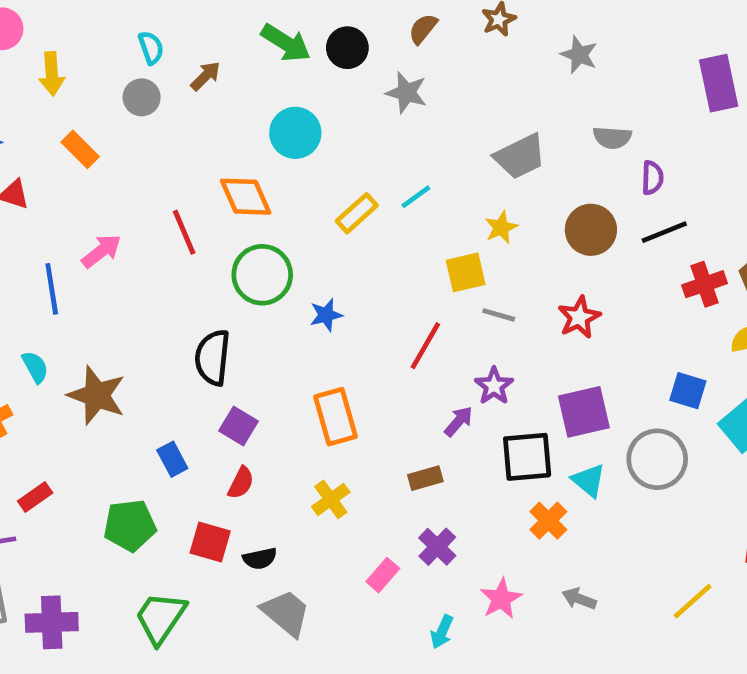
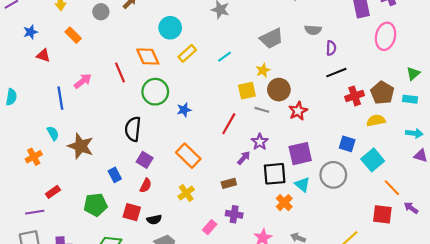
yellow rectangle: (357, 213) -> (187, 53), moved
brown circle: (591, 230) -> (279, 90), moved
orange rectangle: (336, 417) -> (188, 156), turned -30
purple cross: (437, 547) -> (234, 214), turned -35

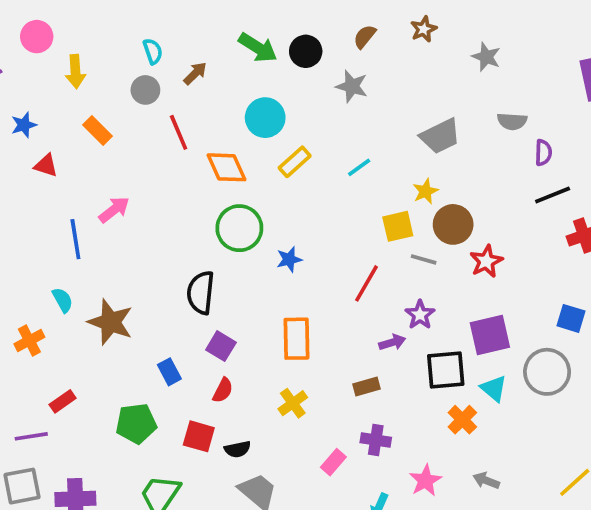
red line: (120, 73) -> (179, 132), moved
orange rectangle: (188, 156) -> (296, 339), turned 45
purple arrow: (244, 158) -> (392, 342), turned 32

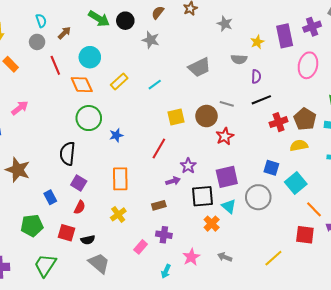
cyan circle: (265, 118) -> (90, 57), moved
yellow star: (425, 191) -> (257, 42), moved
gray line: (424, 259) -> (227, 104), moved

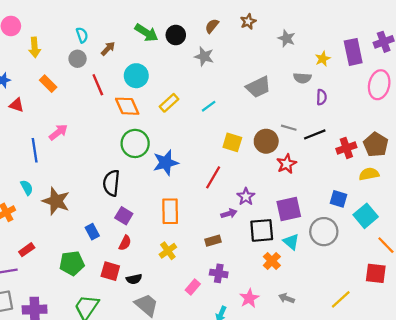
black line: (261, 100) -> (315, 134), moved
yellow square: (176, 117) -> (232, 142), turned 30
blue star: (116, 135) -> (166, 163), size x1.6

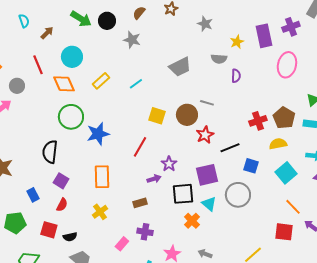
gray circle: (78, 59) -> (17, 86), moved
black line: (315, 134) -> (230, 148), moved
cyan square: (366, 216) -> (286, 173), moved

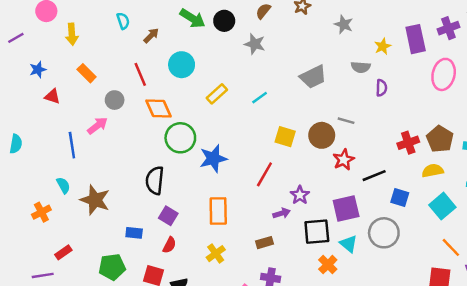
orange diamond: (64, 84) -> (158, 109), moved
blue rectangle: (33, 195) -> (134, 233), turned -56

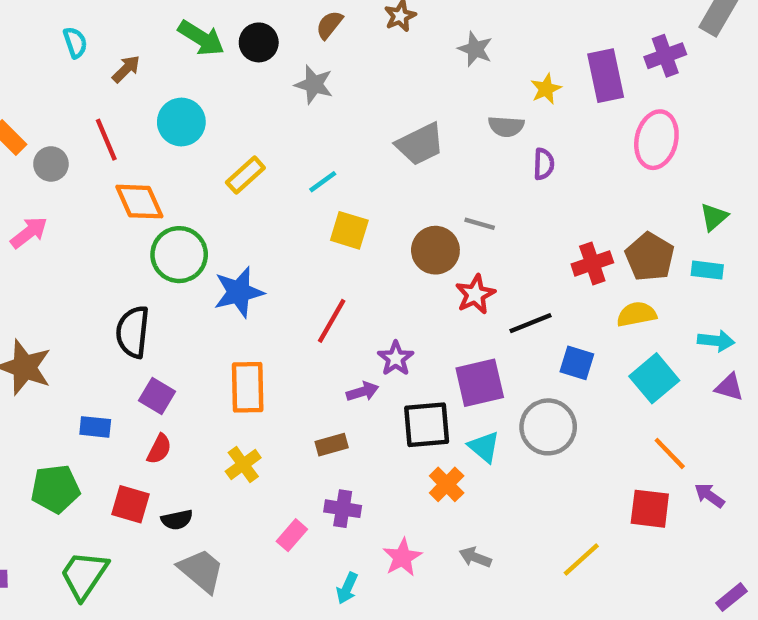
gray circle: (115, 100) -> (51, 164), moved
yellow square: (285, 137) -> (349, 230), moved

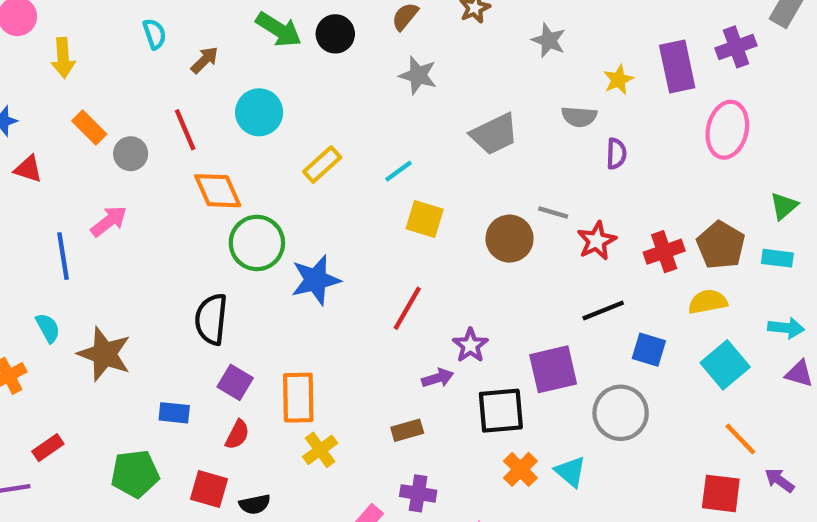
gray star: (314, 84) -> (418, 75), moved
red star: (475, 294) -> (597, 241), moved
orange rectangle: (248, 387) -> (298, 398), moved
cyan triangle: (484, 447) -> (570, 472), moved

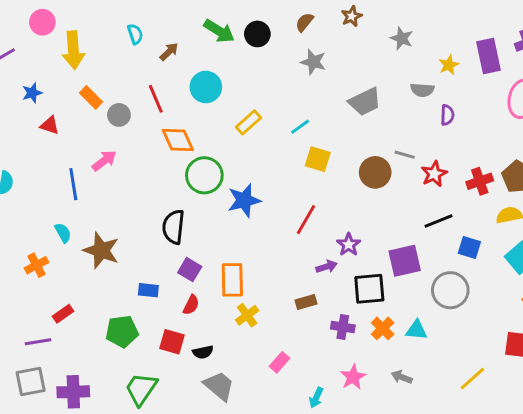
yellow arrow: (63, 58) -> (73, 50), size x1.4
cyan triangle: (570, 472) -> (416, 330), turned -35
purple cross: (418, 493) -> (343, 327), moved

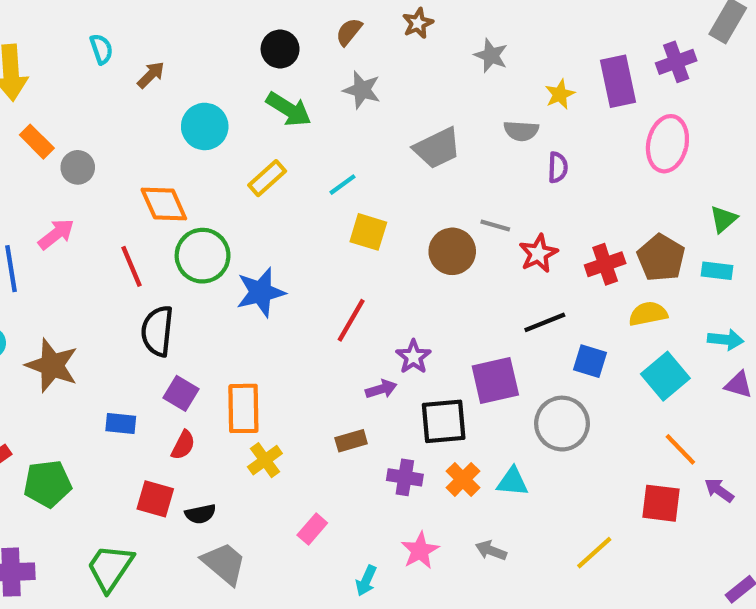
green arrow: (219, 31) -> (289, 109), moved
red line: (156, 99) -> (132, 266), moved
green pentagon: (122, 331) -> (48, 484), moved

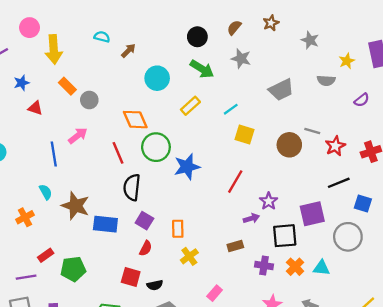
cyan semicircle: (101, 49) -> (102, 37), turned -56
purple semicircle: (558, 167) -> (362, 100), moved, turned 49
orange rectangle: (243, 408) -> (178, 229), size x0.7
blue rectangle: (121, 424) -> (105, 224), moved, size x1.5

